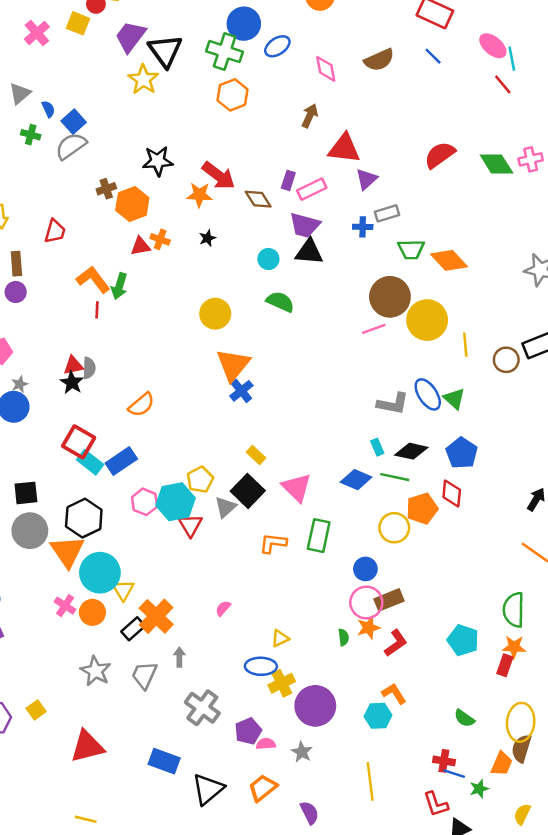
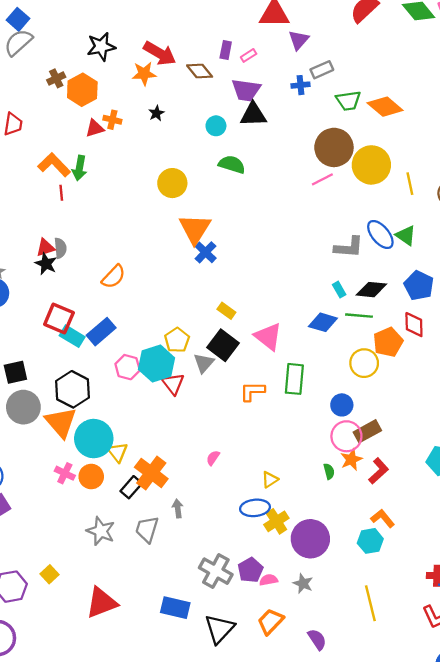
pink rectangle: (312, 189) -> (249, 55), size x0.6
gray cross: (202, 708) -> (216, 571), moved

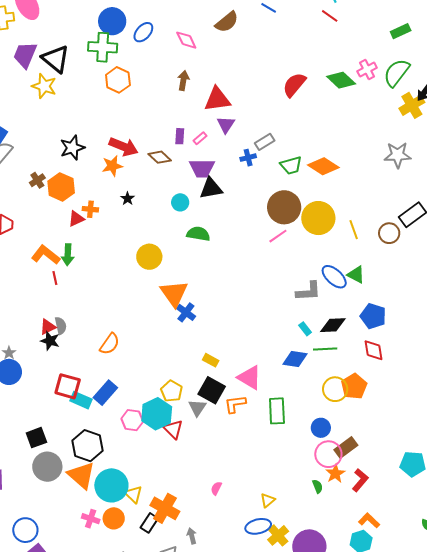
purple triangle: (299, 40) -> (226, 125), moved
orange pentagon: (388, 342) -> (354, 386), moved
orange L-shape: (252, 391) -> (235, 404), moved

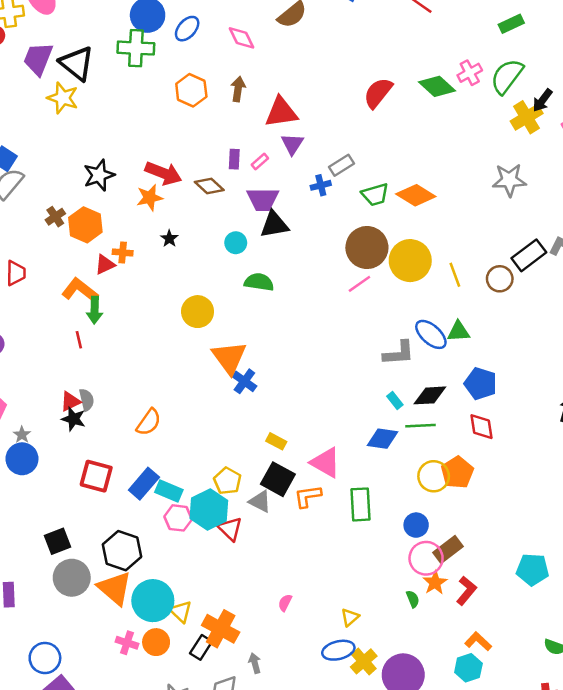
orange hexagon: (118, 80) -> (191, 90), moved
orange L-shape: (46, 255) -> (80, 290), moved
green triangle: (356, 275) -> (458, 331), turned -30
cyan rectangle: (81, 400) -> (169, 491), moved
gray triangle: (197, 408) -> (260, 501), turned -36

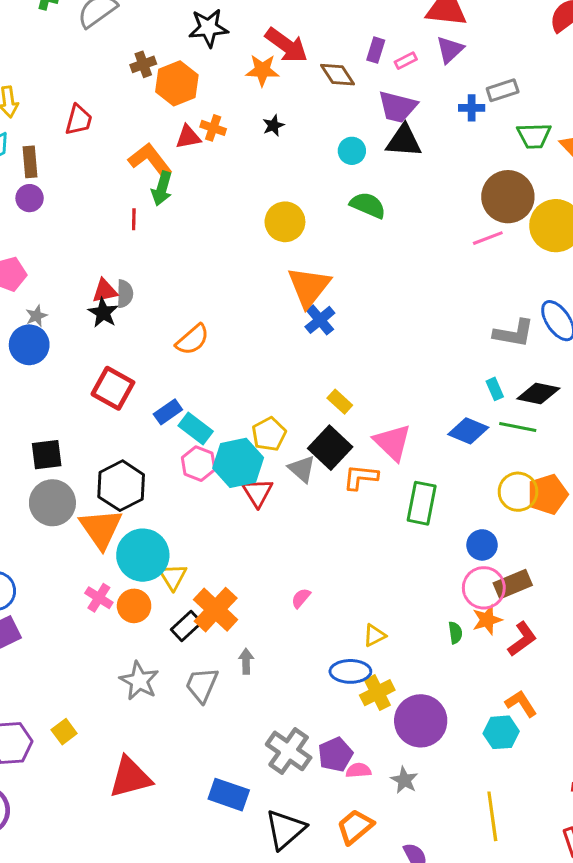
blue rectangle: (144, 484) -> (168, 412), size x0.7

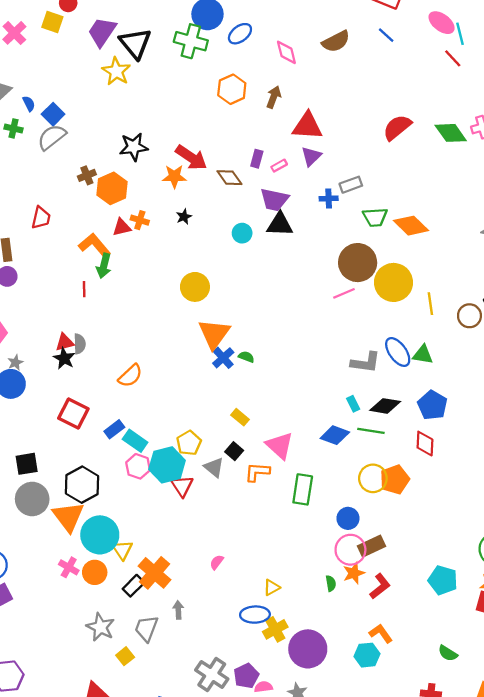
green semicircle: (368, 205) -> (246, 357), moved, size x0.6
black square: (330, 448) -> (234, 451), size x0.6
yellow square: (64, 732) -> (125, 656), moved

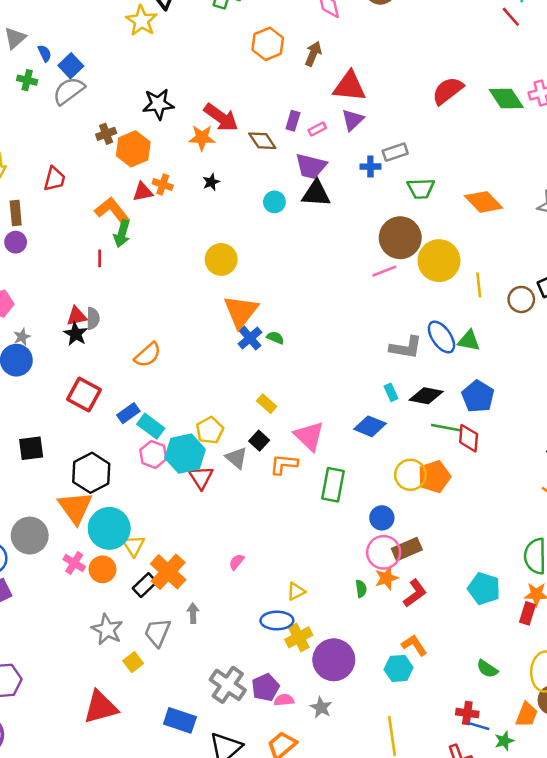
orange diamond: (411, 226) -> (484, 202), moved
green line: (371, 431) -> (446, 428), moved
gray circle: (32, 499) -> (30, 536), moved

